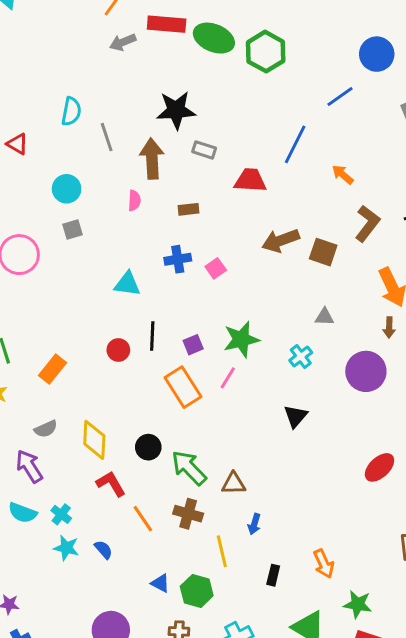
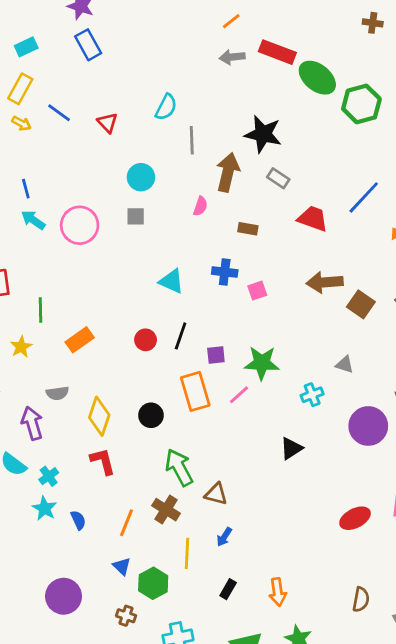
black circle: (148, 447) -> (151, 415), moved
orange line: (143, 519) -> (126, 523), moved, turned 40

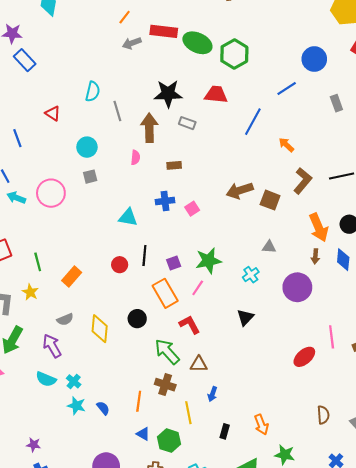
blue line: (59, 113) -> (17, 138), moved, turned 48
red trapezoid: (313, 219) -> (216, 95), moved
red L-shape: (103, 461) -> (190, 325), moved

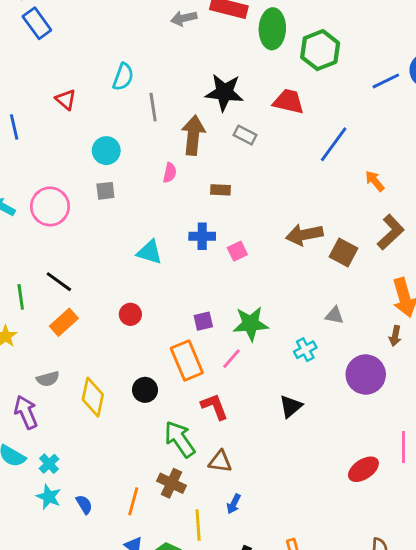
green ellipse: (197, 43) -> (272, 29), turned 60
blue line: (287, 89) -> (386, 81), moved
black line: (144, 256) -> (59, 282), moved, turned -66

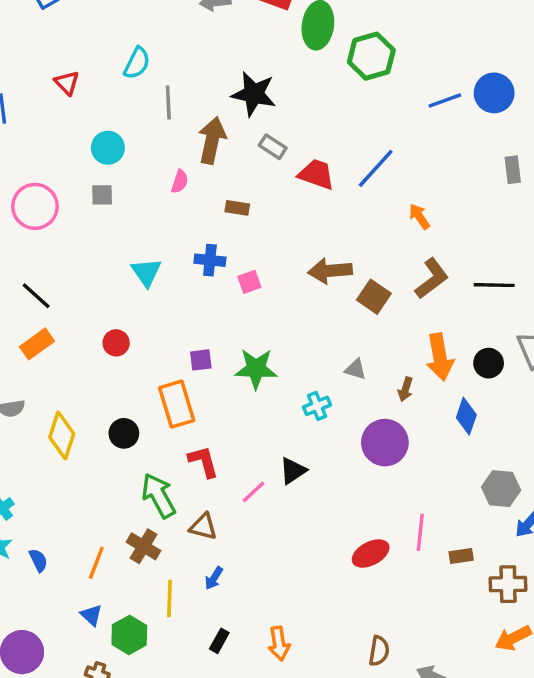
red trapezoid: (289, 102) -> (316, 174), moved
cyan triangle: (150, 252) -> (146, 272), turned 32
brown arrow: (395, 336) -> (405, 389), moved
pink line: (231, 359) -> (253, 492), moved

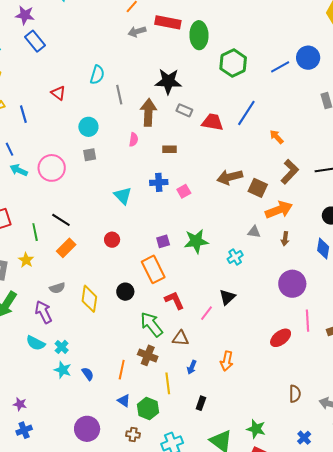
green hexagon: (371, 56) -> (233, 63), moved
orange arrow: (440, 357) -> (279, 210), moved, turned -92
purple circle: (385, 443) -> (292, 284), moved
orange arrow: (279, 643) -> (227, 361), moved, turned 30

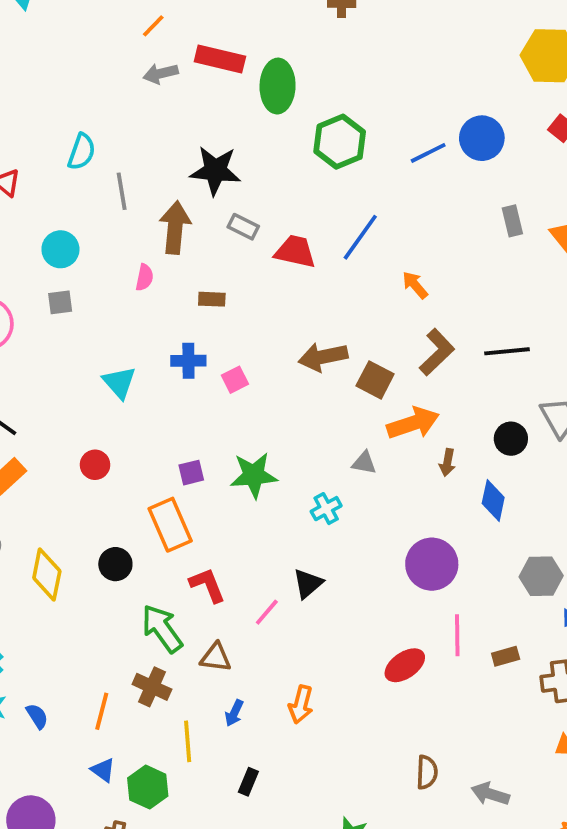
brown arrow: (285, 239) -> (447, 462), moved

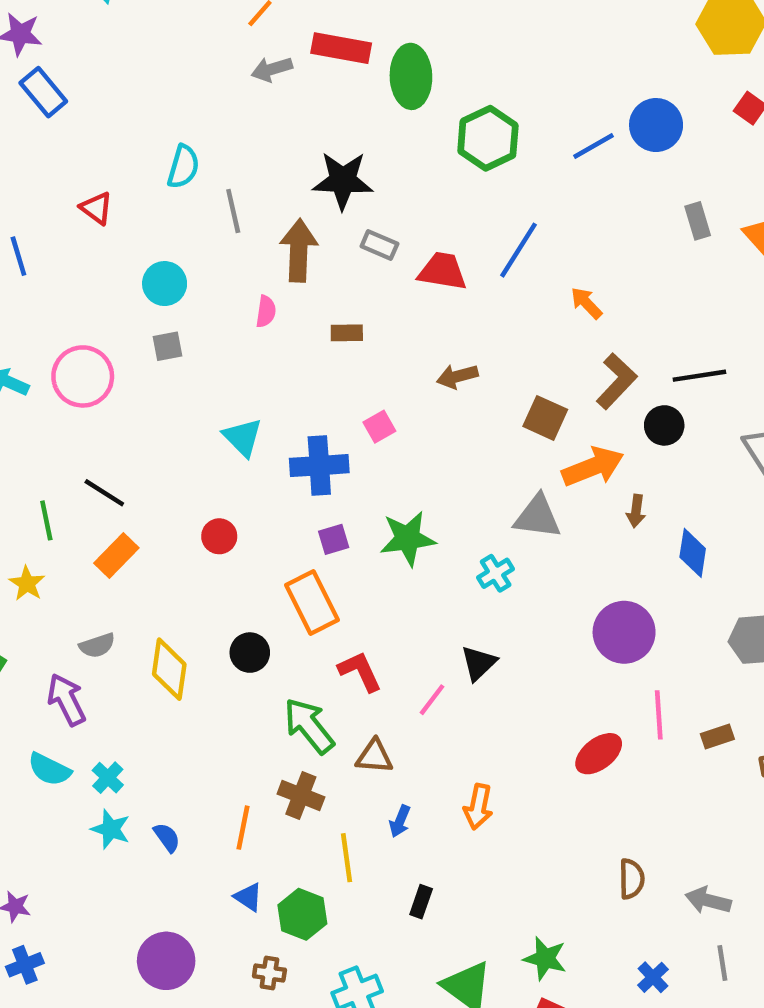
brown arrow: (323, 357) -> (457, 376), moved, size x0.7
blue cross: (188, 361) -> (319, 466), moved, size x1.4
black circle: (511, 439) -> (664, 425), moved
gray triangle: (364, 463) -> (537, 517), size x1.6

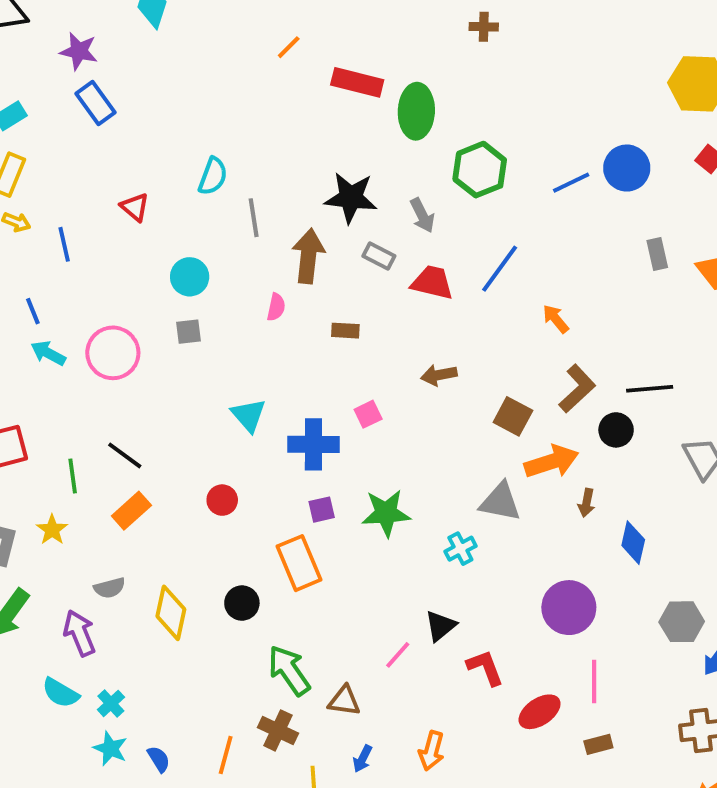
gray arrow: (272, 69) -> (422, 215), moved, turned -104
red L-shape: (360, 671) -> (485, 668), moved
brown rectangle: (717, 737) -> (598, 744), moved

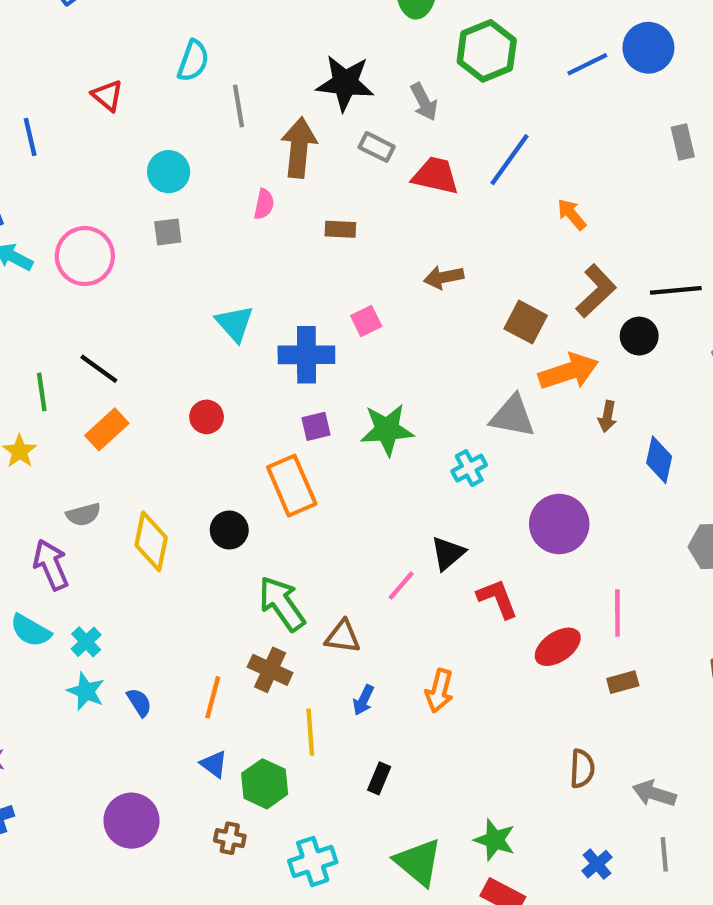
purple circle: (569, 608) -> (559, 524), moved

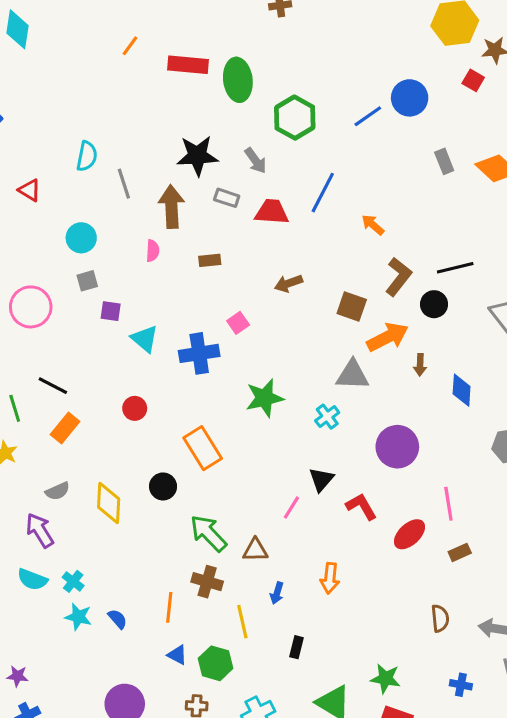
purple square: (316, 426) -> (111, 311), moved, turned 30
blue cross: (597, 864) -> (461, 685), turned -30

